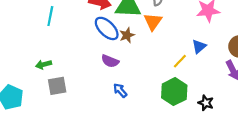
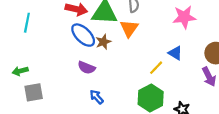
blue triangle: (199, 46) -> (175, 53), turned -48

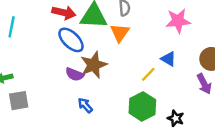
brown star: (103, 42) -> (94, 65), moved, size x1.6

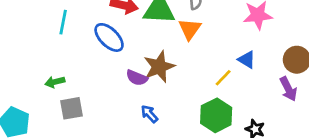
blue ellipse: (71, 40) -> (109, 37), moved

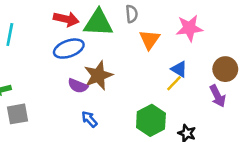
orange triangle: (190, 29) -> (150, 40), moved
blue ellipse: (109, 37) -> (69, 49), moved, turned -64
yellow line: (223, 78) -> (174, 83), moved

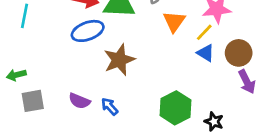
brown circle: (225, 69) -> (239, 53), moved
yellow line: (174, 83) -> (204, 32), moved
purple semicircle: (78, 86) -> (79, 101), moved

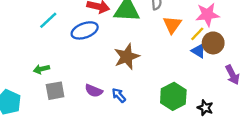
cyan line: (25, 16) -> (48, 20), turned 36
blue ellipse: (88, 31) -> (85, 30), moved
brown circle: (239, 53) -> (213, 43), moved

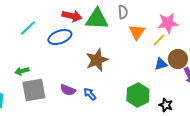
brown circle: (213, 43) -> (178, 59), moved
blue triangle: (198, 51) -> (161, 64), moved, turned -48
gray square: (55, 91) -> (34, 90), size x1.4

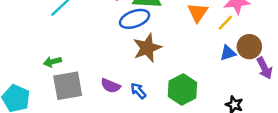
blue ellipse: (60, 37) -> (135, 19), moved
green hexagon: (138, 95) -> (182, 90), moved

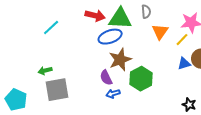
purple semicircle: (111, 86) -> (106, 78), moved, turned 42
green hexagon: (182, 90) -> (141, 79), moved
blue arrow: (138, 91) -> (113, 94), turned -64

